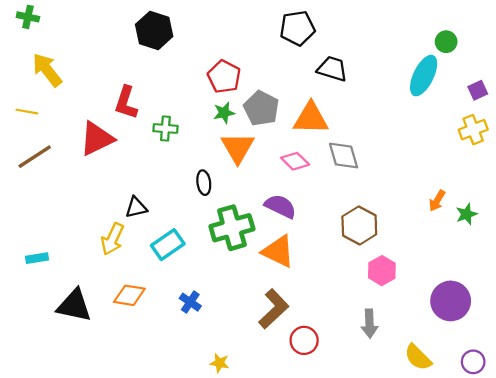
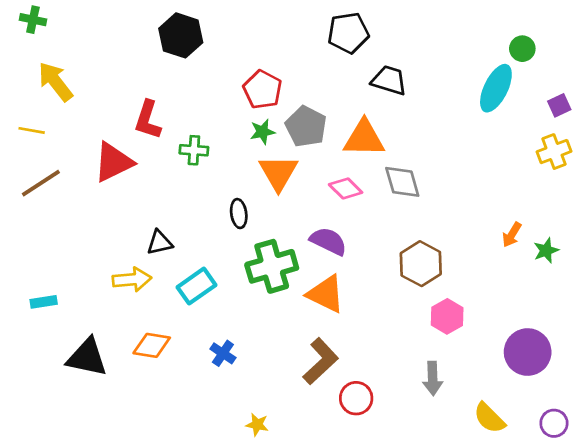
yellow arrow: (112, 239) -> (132, 279), turned -120

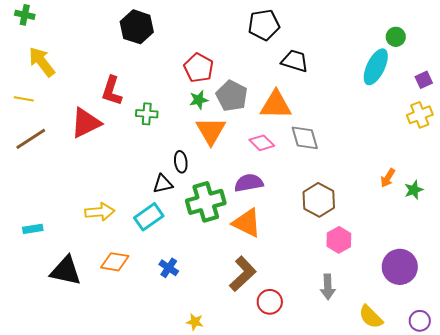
purple semicircle: (328, 241) -> (249, 183), turned -36
black triangle: (160, 243) -> (163, 184), moved

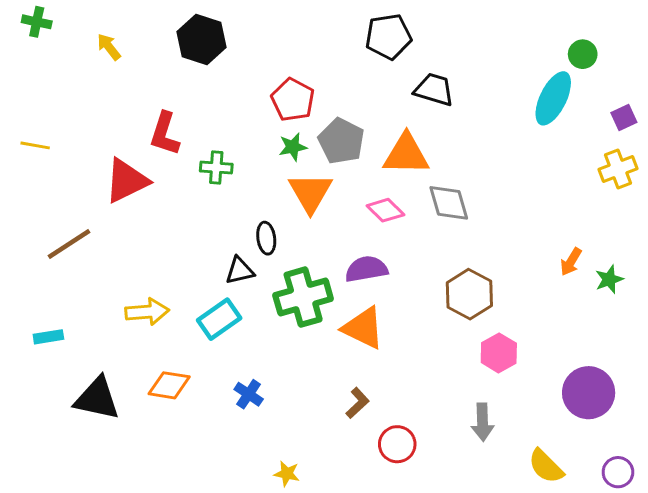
yellow arrow: (42, 62) -> (109, 47), moved, size x0.6
brown line: (31, 139) -> (69, 244), moved
brown L-shape: (243, 274) -> (357, 403), size x0.6

